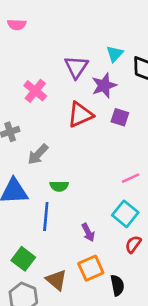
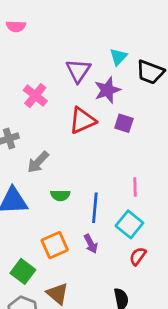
pink line: (131, 178) -> (135, 187), turned -66
blue line: (46, 217) -> (95, 208), moved
orange square: (91, 268) -> (55, 245), moved

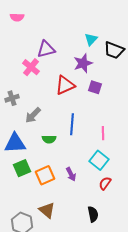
purple triangle: (78, 71) -> (46, 49), moved, turned 42
blue line: (95, 208) -> (72, 124), moved
green square: (23, 271) -> (22, 168), moved, turned 30

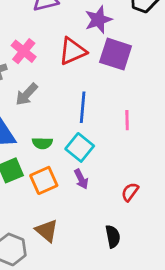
pink cross: (31, 67) -> (24, 51), moved
purple square: (95, 87) -> (116, 54), size x1.6
green semicircle: (49, 139) -> (42, 143), moved
cyan square: (99, 160) -> (80, 147), moved

